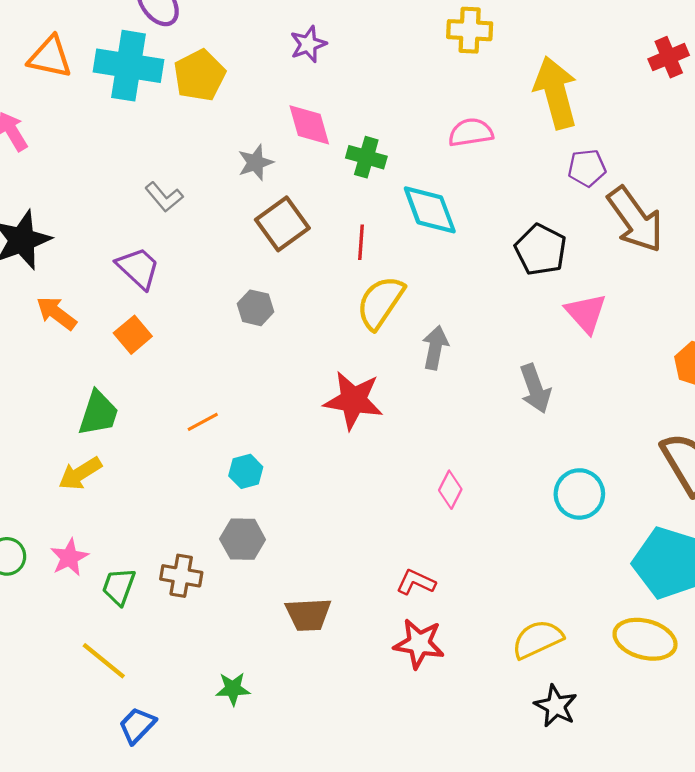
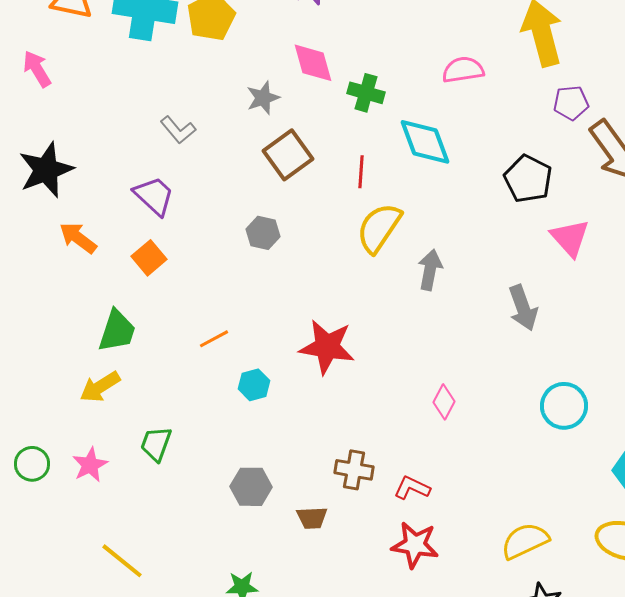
red star: (353, 400) -> (327, 347), moved
gray hexagon: (243, 539) -> (251, 487), moved
brown cross: (181, 576) -> (354, 470), moved
green trapezoid: (119, 587) -> (156, 444), moved
brown trapezoid: (308, 614) -> (312, 518), size x0.7

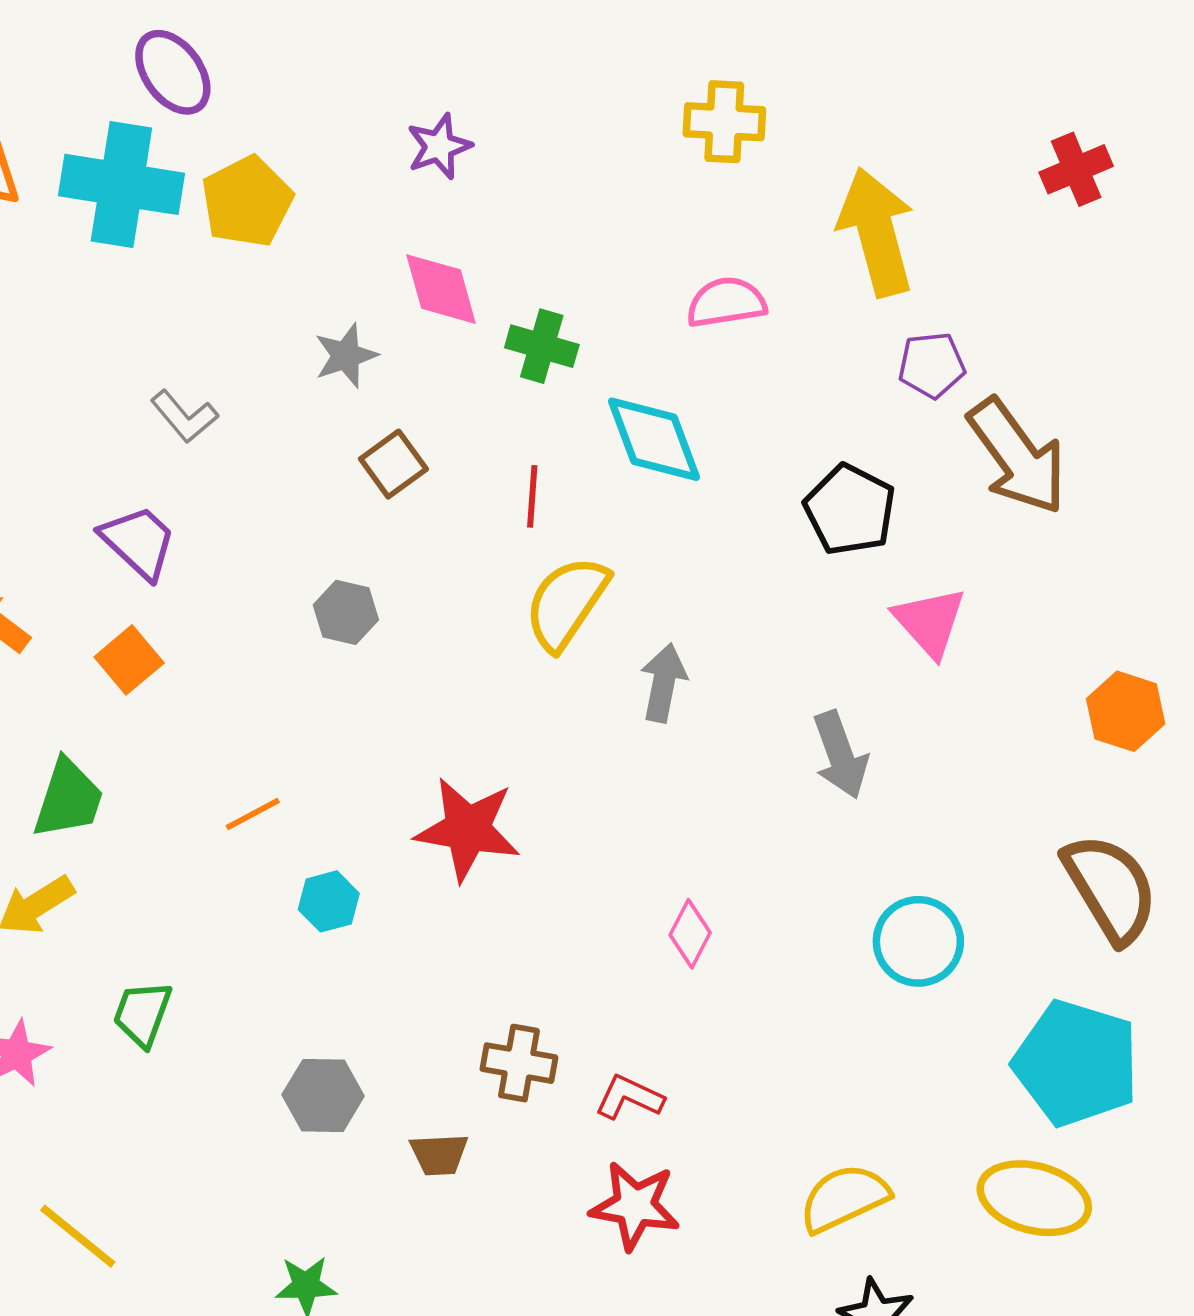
brown square: (288, 155) -> (393, 464), size x0.7

